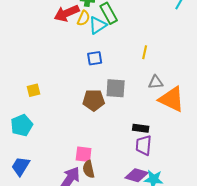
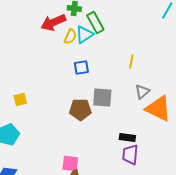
yellow semicircle: (84, 18) -> (70, 37), moved
gray triangle: (156, 82) -> (142, 92), turned -35

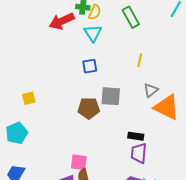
green rectangle: (95, 23) -> (131, 17), moved
cyan triangle: (84, 35) -> (93, 33), turned -30
yellow semicircle: (70, 37) -> (95, 12), moved

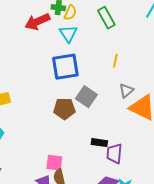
blue square: (90, 66) -> (65, 67), size x1.8
gray square: (111, 96) -> (86, 97), turned 30
black rectangle: (136, 136) -> (99, 143), moved

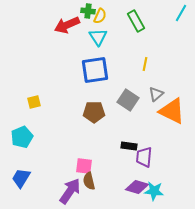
gray square: (86, 97) -> (128, 100), moved

